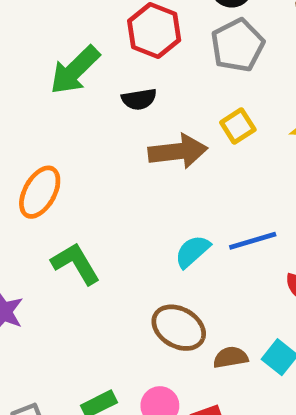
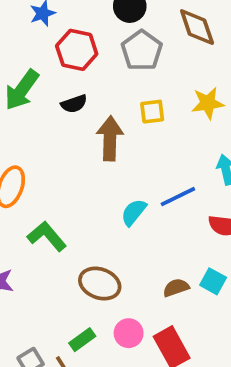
yellow square: (238, 126) -> (152, 112), turned 35
brown arrow: (178, 151) -> (110, 138), turned -72
brown ellipse: (179, 328) -> (100, 284), moved

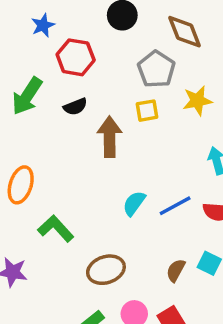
gray pentagon: (142, 50) -> (156, 69), moved
blue line: (178, 197) -> (175, 206), moved
brown ellipse: (100, 284) -> (106, 270), turned -36
brown semicircle: (176, 288) -> (176, 270), turned -40

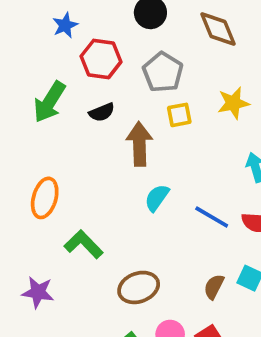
gray pentagon: (156, 69) -> (163, 72), moved
cyan semicircle: (134, 203) -> (157, 198), moved
blue line: (175, 206) -> (212, 217), turned 60

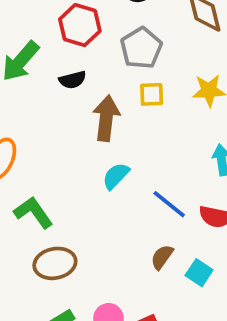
brown ellipse: (139, 287) -> (55, 263), moved
brown semicircle: (214, 287) -> (162, 257), moved

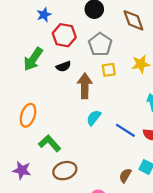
brown semicircle: (162, 257) -> (125, 175), moved

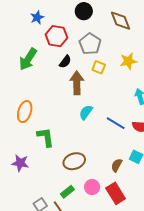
black semicircle: (63, 66) -> (65, 62), moved, turned -32
yellow square: (109, 70) -> (99, 67), turned 32
green L-shape: (50, 143) -> (45, 137), turned 35
brown ellipse: (65, 171) -> (74, 161), moved

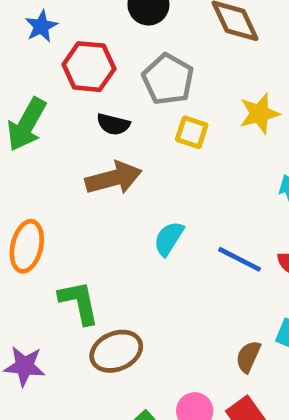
black semicircle: (65, 62) -> (113, 124), turned 72
brown arrow: (77, 83) -> (114, 178), moved, turned 80
brown ellipse: (74, 161) -> (116, 351), moved

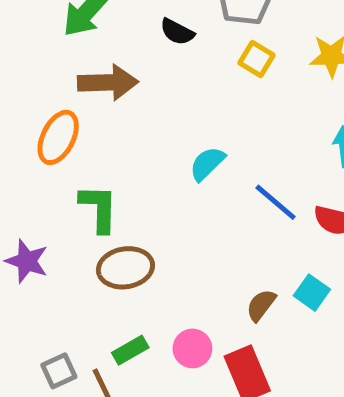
brown arrow: (114, 178) -> (108, 82), moved

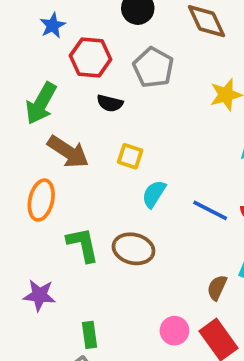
yellow square: (257, 59) -> (130, 156), moved
brown arrow: (108, 82) -> (68, 152), turned 48
brown ellipse: (125, 268) -> (134, 249), moved, turned 36
green rectangle: (130, 350) -> (89, 335), moved, turned -55

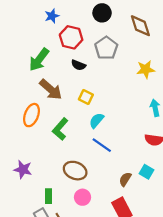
blue line: (210, 210) -> (102, 145), moved
green L-shape: (83, 245) -> (60, 129), moved, turned -135
brown ellipse: (134, 249) -> (75, 171), moved
pink circle: (174, 331) -> (83, 197), moved

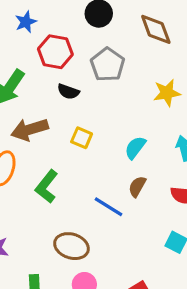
brown arrow: (51, 90) -> (30, 129), turned 125
cyan semicircle: (96, 121) -> (135, 148), moved
brown semicircle: (125, 179) -> (137, 187), moved

